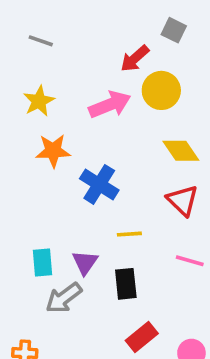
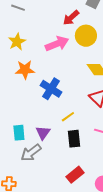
yellow line: (129, 234) -> (68, 117), turned -32
black rectangle: (126, 284) -> (74, 139), moved

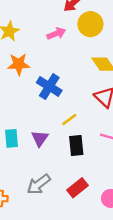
pink arrow: (57, 44) -> (56, 34), size x0.7
gray arrow: (31, 153) -> (39, 184), moved

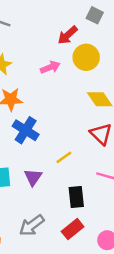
blue cross: (49, 87) -> (26, 130), moved
black rectangle: (76, 145) -> (76, 197), moved

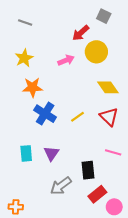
yellow line: (64, 157) -> (78, 117), moved
gray arrow: (32, 225) -> (61, 186), moved
red rectangle: (73, 229) -> (97, 194), moved

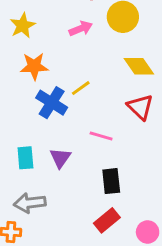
yellow line: (78, 117) -> (81, 88), moved
pink line: (113, 152) -> (101, 136), moved
gray arrow: (61, 186) -> (30, 203), moved, turned 30
red rectangle: (97, 194) -> (107, 220), moved

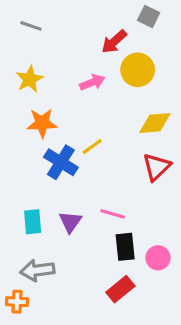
yellow diamond: (139, 66) -> (155, 123), turned -60
red triangle: (140, 107) -> (156, 167), turned 32
pink line: (101, 136) -> (113, 214), moved
pink circle: (148, 232) -> (158, 258), moved

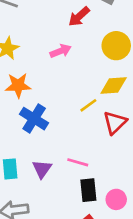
yellow circle: (138, 70) -> (116, 46), moved
yellow line: (92, 147) -> (88, 105), moved

